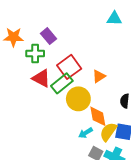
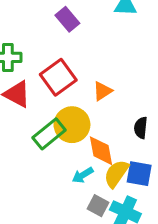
purple rectangle: (48, 36) -> (67, 19), moved
green rectangle: (62, 83) -> (49, 134), moved

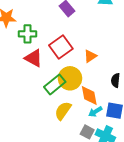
yellow semicircle: (116, 174) -> (63, 111), moved
cyan arrow: (83, 175) -> (95, 112), moved

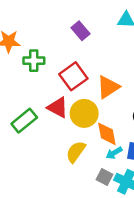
orange triangle: (90, 56) -> (108, 87), size x1.5
red triangle: (34, 58) -> (58, 107), moved
green rectangle: (55, 84) -> (24, 121), moved

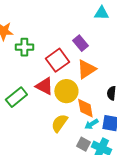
purple rectangle: (81, 31) -> (80, 43), moved

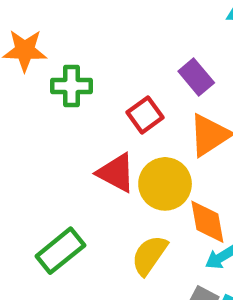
red square: (57, 60) -> (145, 115), size x0.7
green rectangle: (16, 97) -> (60, 251), moved

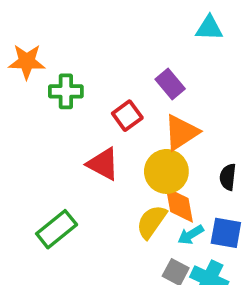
yellow circle: (165, 184) -> (166, 171), moved
yellow semicircle: (149, 255) -> (152, 222), moved

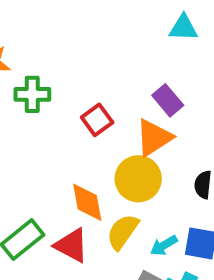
purple rectangle: (170, 84) -> (168, 100), moved
red triangle: (103, 164) -> (72, 245), moved
orange diamond: (179, 205) -> (87, 202), moved

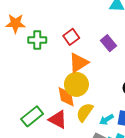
red square: (97, 120) -> (71, 37), moved
orange triangle: (154, 138) -> (79, 63), moved
yellow circle: (138, 179) -> (76, 84), moved

